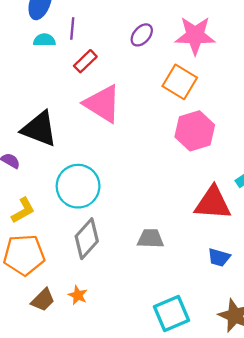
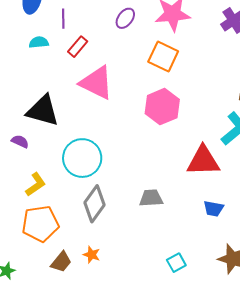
cyan semicircle: (44, 40) -> (39, 42), moved
pink hexagon: (195, 131) -> (162, 107), moved
cyan square: (171, 313) -> (176, 263), size x0.6

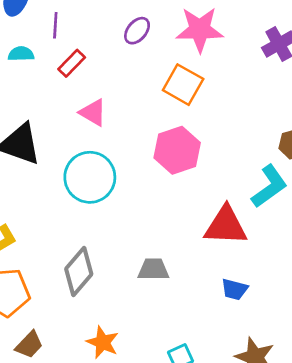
pink triangle: (97, 83) -> (93, 113), size x0.6
cyan circle: (82, 158) -> (90, 177), moved
orange star: (92, 255) -> (103, 342), moved, size x1.4

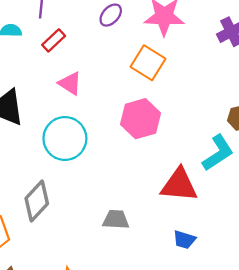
gray diamond: (79, 271) -> (37, 201), moved

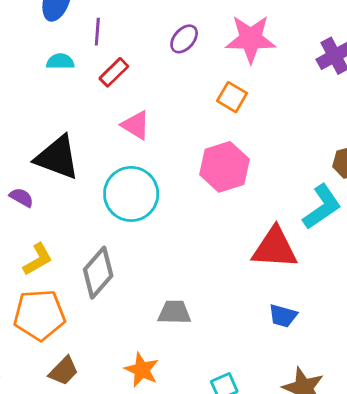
orange square: (148, 63) -> (232, 97), size x0.7
gray trapezoid: (116, 220) -> (174, 312), moved

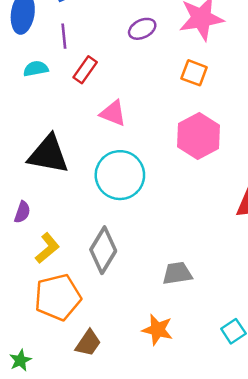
purple ellipse: (184, 39) -> (142, 29), turned 32
purple semicircle: (22, 197) -> (22, 212), moved, turned 90

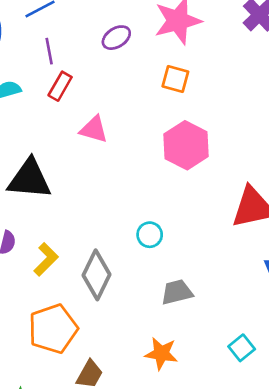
purple line: (64, 36) -> (49, 51), moved
cyan circle: (120, 175) -> (150, 235), moved, size x0.5
yellow L-shape: (47, 248) -> (46, 259), moved

